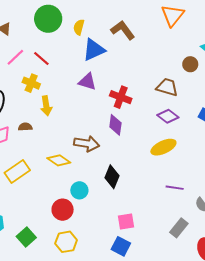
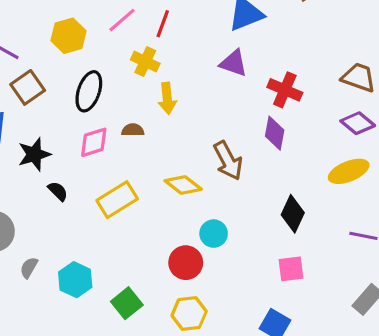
red line: (41, 58) -> (163, 24), turned 66
brown arrow: (87, 144) -> (228, 161), turned 50
black diamond: (112, 177) -> (293, 214), moved
pink square: (126, 221) -> (291, 269), moved

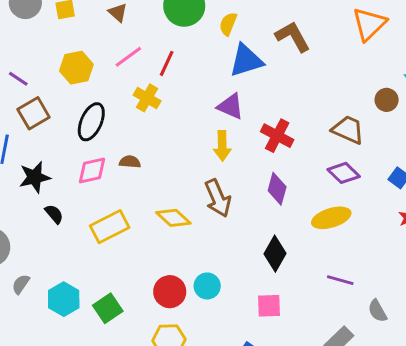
yellow arrow: (167, 98) -> (222, 146), moved
purple diamond: (275, 133) -> (277, 189), moved
cyan circle: (214, 234) -> (207, 286), moved
green square: (127, 303) -> (108, 308), moved

